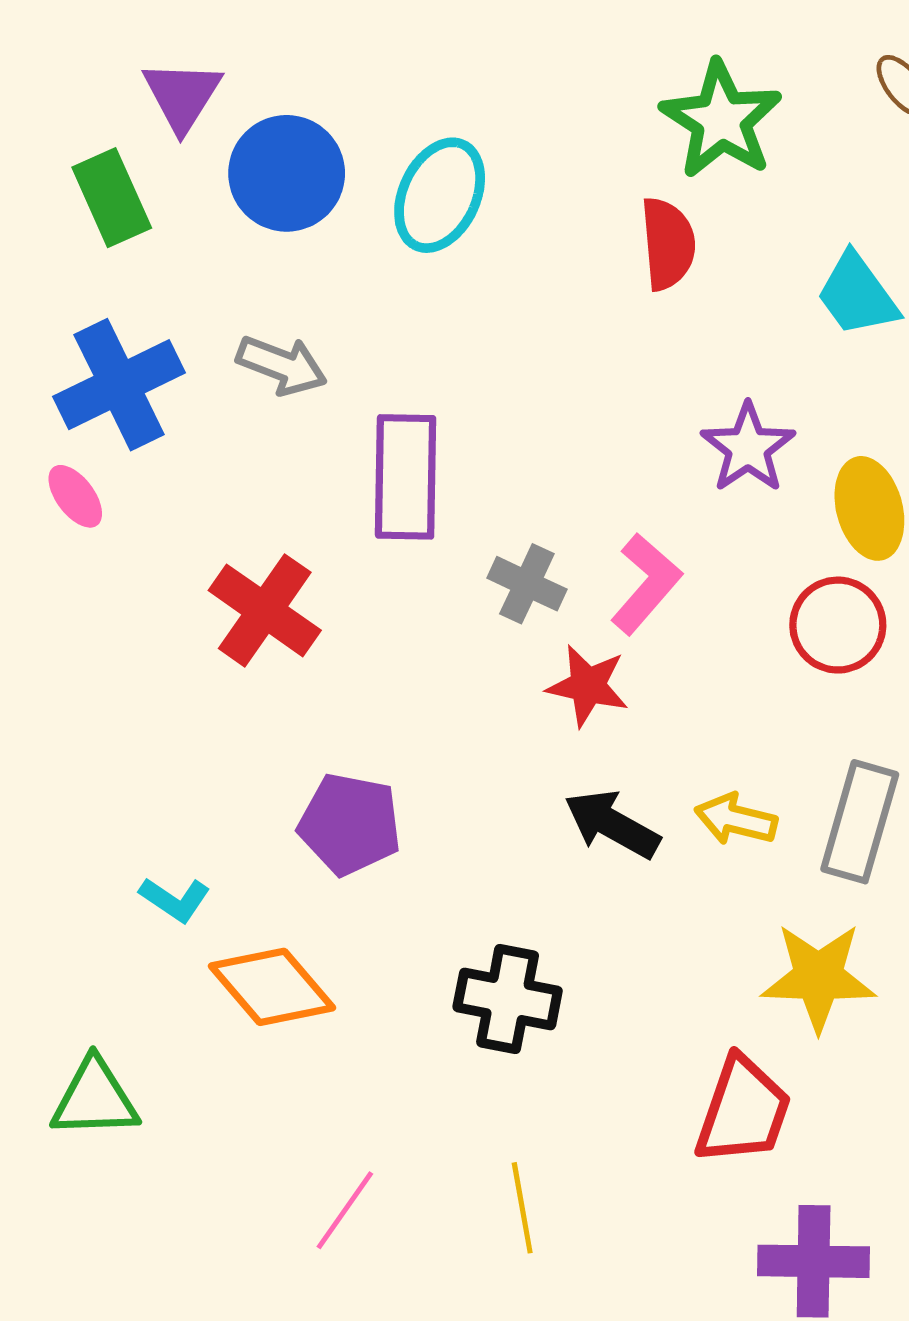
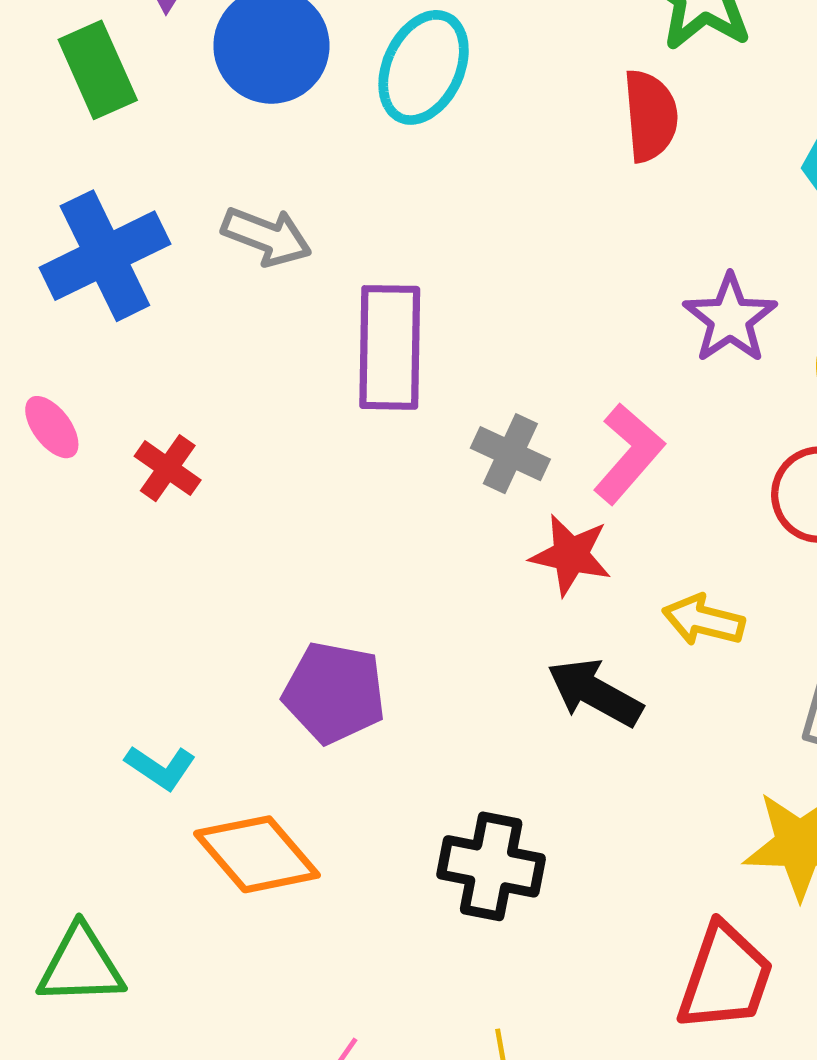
pink ellipse: (75, 496) -> (52, 427), moved
red cross: (265, 610) -> (168, 468), moved, size x0.6
yellow arrow: (736, 819) -> (704, 620), moved

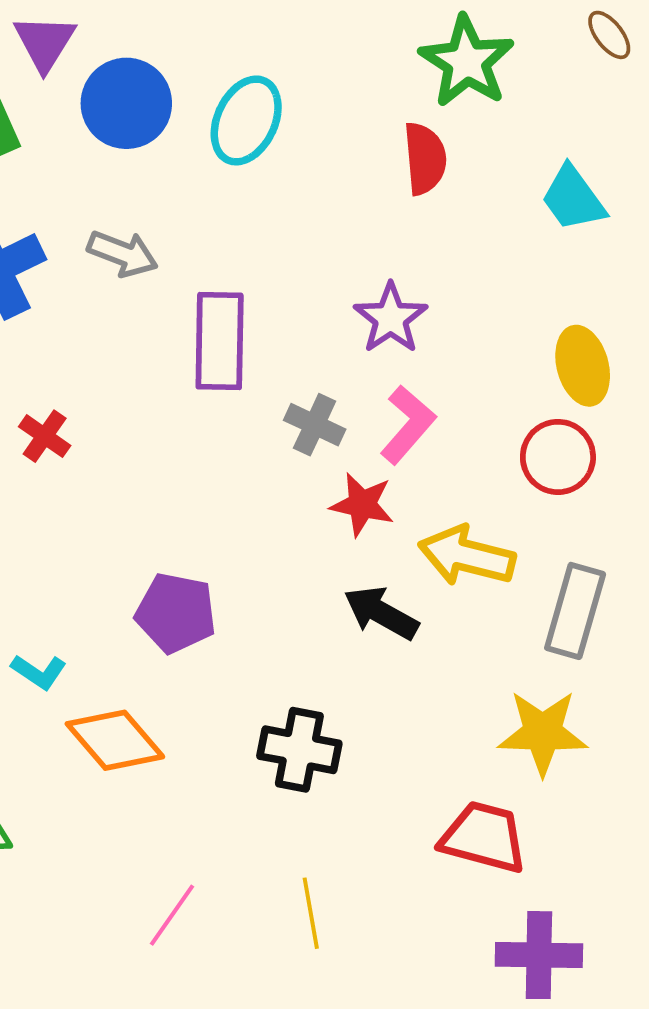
purple star: (730, 318) -> (391, 318), moved
yellow arrow: (704, 620) -> (467, 556), size x1.5
red trapezoid: (725, 977) -> (484, 837), turned -94

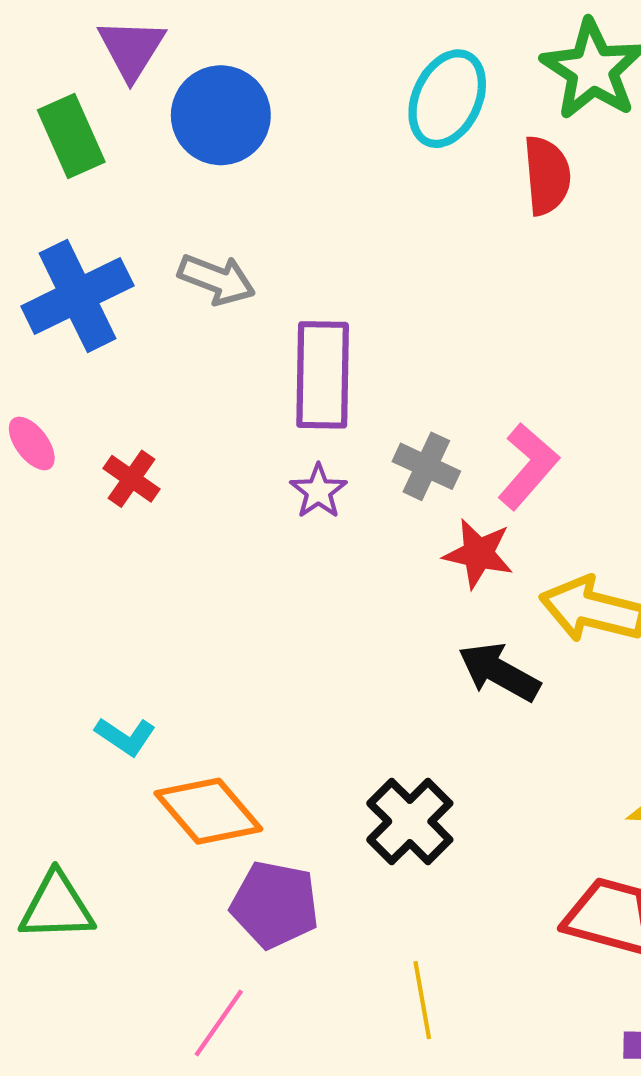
cyan ellipse: (246, 120) -> (447, 99), moved
purple star: (391, 318) -> (318, 491), moved, size x0.7
purple pentagon: (176, 613) -> (275, 905), moved
black cross: (299, 750) -> (410, 821), turned 34
pink line: (172, 915) -> (219, 1023), moved

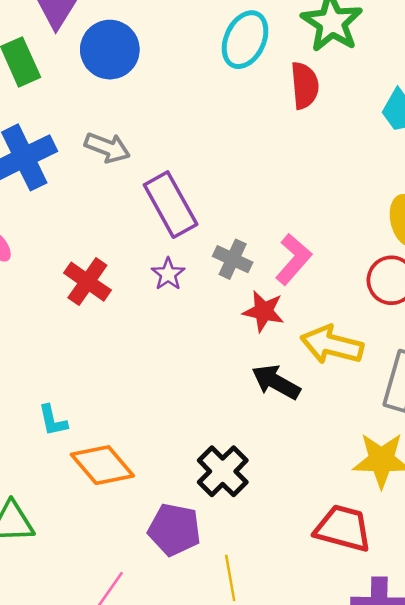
purple rectangle: (323, 375) -> (171, 205), turned -30
red cross: (131, 479) -> (87, 282), moved, size x1.4
cyan L-shape: (125, 736) -> (53, 420), turned 44
purple pentagon: (275, 905) -> (174, 530), moved

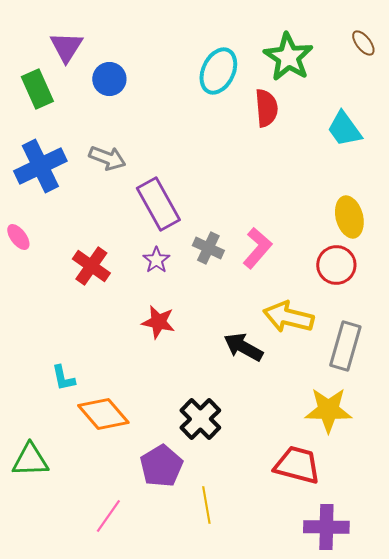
blue circle: (110, 50) -> (109, 79), size x0.7
red star: (264, 311) -> (158, 322), moved
purple pentagon: (174, 530) -> (161, 466), turned 30

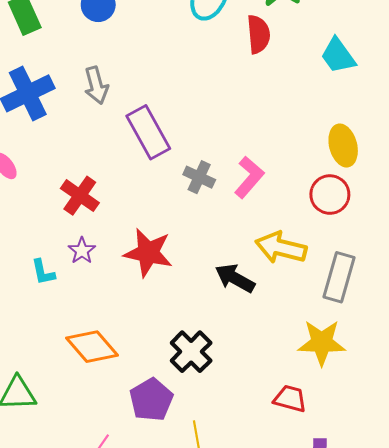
gray arrow: (107, 158) -> (96, 85), turned 54
purple star: (156, 260) -> (82, 251), moved
red star: (158, 322) -> (148, 253), size x1.4
cyan L-shape: (63, 378) -> (43, 272), moved
red trapezoid: (297, 465) -> (290, 399), size x0.7

